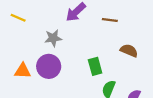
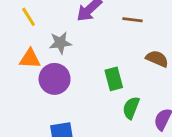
yellow line: (18, 18) -> (29, 17), moved, turned 35
orange triangle: (23, 71) -> (30, 59), moved

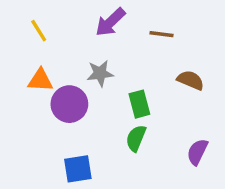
gray star: (60, 43) -> (100, 73), moved
green semicircle: (131, 108) -> (136, 138), moved

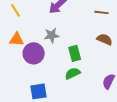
brown line: (162, 34) -> (102, 12), moved
green semicircle: (136, 138) -> (73, 73), turned 42

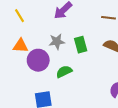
green rectangle: (75, 53) -> (81, 45), moved
green semicircle: (73, 73) -> (64, 72), moved

